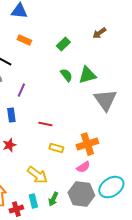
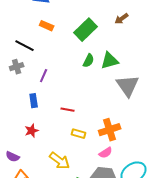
green rectangle: (63, 44) -> (86, 30), size x1.6
green semicircle: (66, 75) -> (89, 61), turned 64

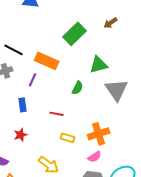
orange rectangle: (47, 26) -> (47, 61), moved, size x1.6
green semicircle: (89, 61) -> (78, 88), moved

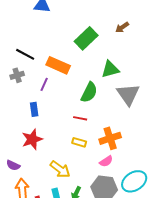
green semicircle: (78, 88) -> (89, 92), size x1.5
red line: (57, 114) -> (80, 118), moved
red star: (21, 135) -> (32, 139), size x1.5

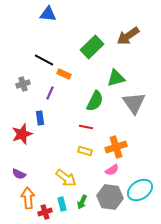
brown arrow: (122, 27) -> (128, 36), size x1.6
black line: (25, 54) -> (44, 60), moved
orange rectangle: (58, 65) -> (64, 74), size x0.6
red star: (32, 139) -> (22, 134), moved

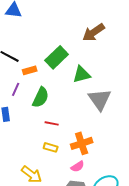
green rectangle: (92, 47) -> (57, 57), moved
orange rectangle: (64, 74) -> (30, 70), turned -40
green semicircle: (95, 101) -> (41, 97), moved

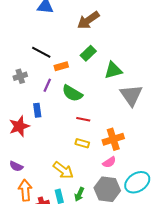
brown arrow: (94, 32) -> (88, 20), moved
green rectangle: (57, 57) -> (88, 53), size x0.7
green semicircle: (41, 97) -> (72, 93), turned 95

